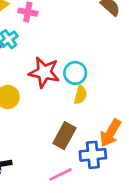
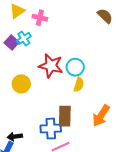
brown rectangle: (64, 136) -> (65, 116), turned -30
blue cross: (93, 155) -> (51, 129), moved

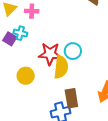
cyan cross: (24, 38) -> (20, 33), turned -32
yellow semicircle: (79, 85) -> (61, 67), moved, size x1.6

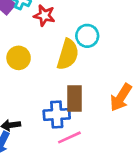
red star: (50, 54) -> (44, 15), moved, size x0.7

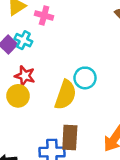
red star: (44, 15) -> (25, 76), moved

